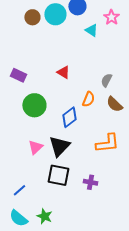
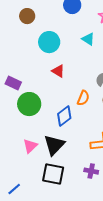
cyan circle: (55, 14) -> (49, 42), moved
cyan triangle: (91, 30) -> (88, 39), moved
purple rectangle: (18, 75) -> (13, 83), moved
purple cross: (90, 182) -> (91, 171), moved

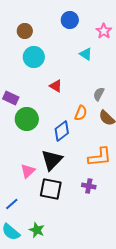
cyan circle: (49, 42) -> (34, 57), moved
pink triangle: (30, 146) -> (28, 171), moved

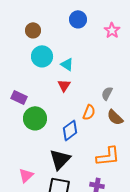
cyan triangle: (86, 54) -> (67, 64), moved
red triangle: (56, 86) -> (64, 85), turned 32
pink triangle: (28, 171) -> (26, 175), moved

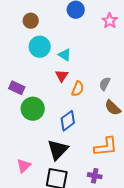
orange semicircle: (89, 112) -> (78, 89), moved

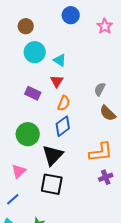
purple rectangle: (17, 88) -> (33, 93), moved
orange semicircle: (78, 89) -> (64, 103), moved
green circle: (33, 109) -> (28, 134), moved
purple cross: (95, 176) -> (106, 177), moved, turned -32

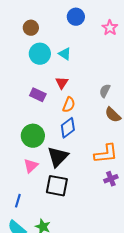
cyan triangle: (60, 60) -> (65, 54), moved
pink triangle: (19, 171) -> (31, 166), moved
blue line: (13, 199) -> (18, 201), turned -32

